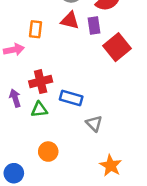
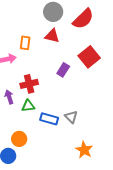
purple rectangle: (94, 25) -> (63, 70), moved, turned 40
blue rectangle: (71, 98) -> (49, 119), moved
orange circle: (48, 152) -> (19, 139), moved

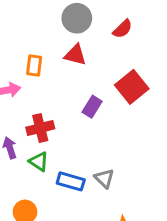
red semicircle: (83, 19) -> (123, 29), size x0.6
green triangle: (28, 106) -> (39, 162), turned 40

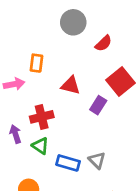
red semicircle: (123, 29) -> (103, 43), moved
red triangle: (75, 55) -> (71, 85), moved
purple rectangle: (92, 107) -> (98, 105), moved

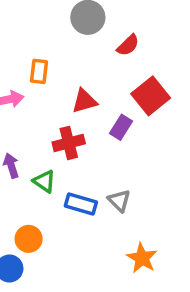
red triangle: (71, 85) -> (84, 101), turned -30
red cross: (42, 117) -> (69, 143), moved

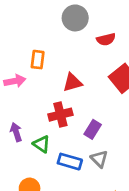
red semicircle: (128, 45) -> (106, 39), turned 30
purple rectangle: (121, 127) -> (93, 129), moved

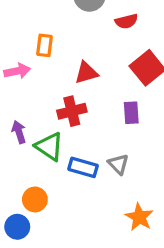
purple rectangle: (93, 129) -> (131, 113), moved, turned -36
green triangle: (42, 144) -> (49, 146), size x1.4

